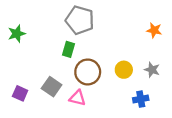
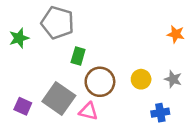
gray pentagon: (80, 20) -> (58, 23), moved
gray square: (52, 87) -> (59, 98), size x1.4

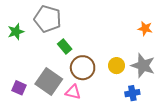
green rectangle: (78, 56) -> (65, 46), turned -56
gray star: (173, 79) -> (143, 66), size x1.6

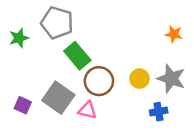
green rectangle: (65, 46) -> (77, 56), size x1.5

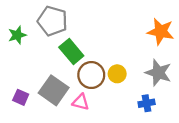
orange star: (174, 34) -> (161, 32), size x1.6
yellow circle: (140, 79) -> (117, 74), moved

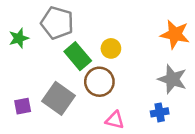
yellow circle: (117, 74) -> (111, 48), moved
purple square: (21, 97) -> (23, 106), turned -35
pink triangle: (81, 102) -> (115, 120), moved

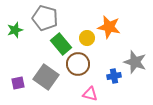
orange star: (175, 34) -> (109, 27), moved
blue cross: (160, 112) -> (114, 76), moved

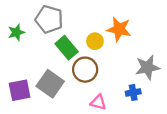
gray star: (135, 62) -> (147, 67), turned -30
blue cross: (114, 76) -> (133, 93), moved
purple square: (18, 83) -> (20, 90), size x1.5

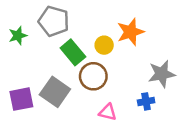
orange star: (119, 29) -> (130, 32), turned -30

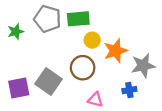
orange star: (130, 32) -> (116, 51), moved
green rectangle: (73, 52) -> (78, 19), moved, turned -55

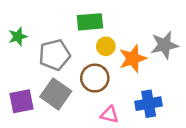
gray pentagon: (48, 19) -> (55, 55), moved, turned -30
gray star: (143, 66) -> (164, 45), moved
blue cross: (129, 90) -> (149, 104), size x1.5

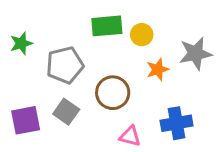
yellow circle: (106, 46) -> (142, 35), moved
orange star: (133, 59) -> (158, 69), size x0.7
gray square: (56, 94) -> (66, 112), size x0.7

